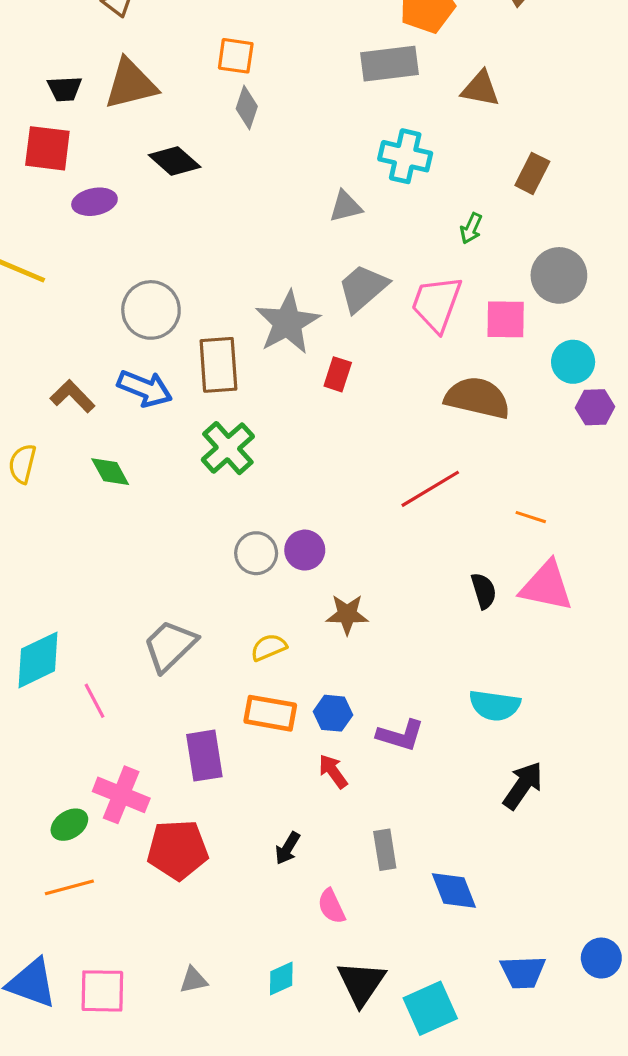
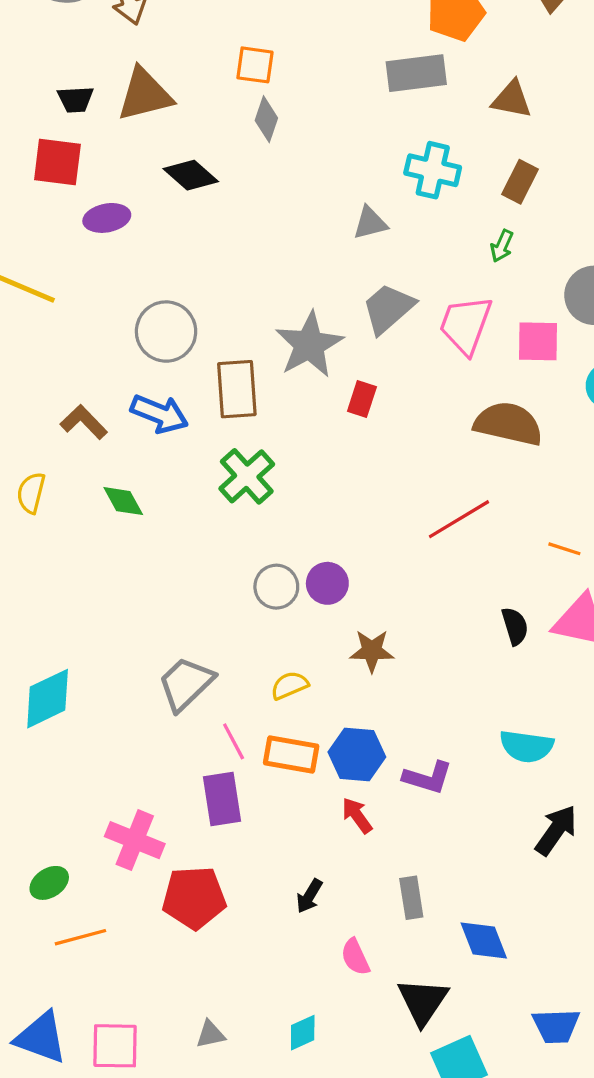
brown rectangle: (532, 173) -> (520, 182), moved
pink line: (94, 701) -> (234, 741), moved
blue hexagon: (333, 713) -> (357, 755), size x1.4
green ellipse: (69, 825) -> (49, 883), moved
black triangle: (361, 983) -> (423, 1001), moved

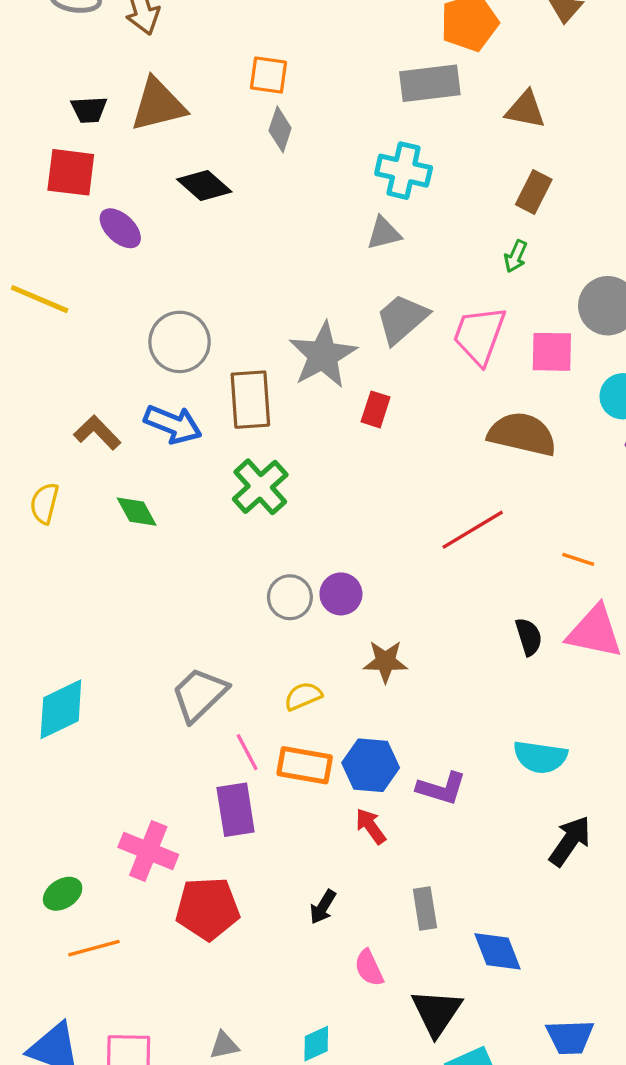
cyan cross: (433, 170) -> (404, 171), moved
purple ellipse: (107, 218) -> (120, 228), turned 54

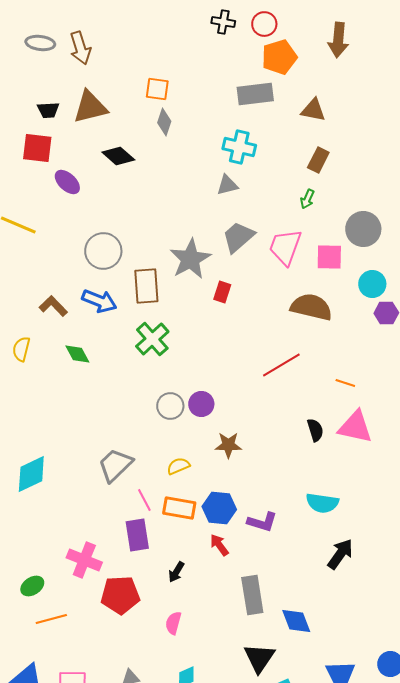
black arrow: (323, 907) -> (176, 572), moved
gray rectangle: (425, 909) -> (252, 595), size x1.5
pink semicircle: (369, 968) -> (173, 623), moved, turned 40

